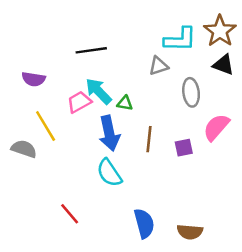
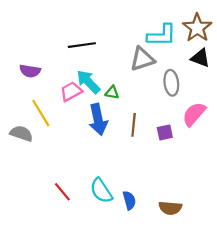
gray triangle: (159, 66) -> (142, 59), size x1.4
cyan semicircle: (109, 173) -> (101, 191), moved
blue semicircle: (144, 223) -> (129, 200), size x0.7

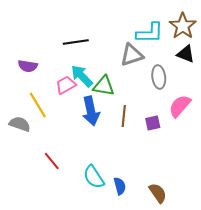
green triangle: (112, 93) -> (104, 86), size x1.6
red line: (62, 192) -> (52, 161), moved
brown semicircle: (170, 208) -> (158, 193), turned -130

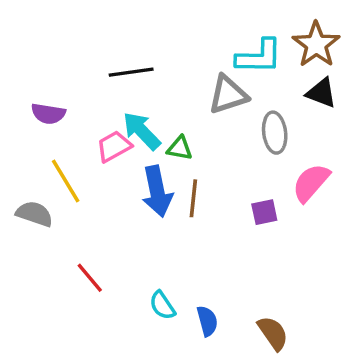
green triangle: (104, 86) -> (180, 148), size x0.7
brown line: (124, 116) -> (193, 198), moved
cyan semicircle: (94, 177) -> (162, 305), size x0.7

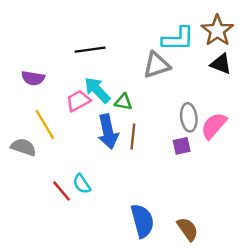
gray ellipse: (275, 133) -> (189, 117), moved
cyan semicircle: (162, 305) -> (82, 184), moved
blue semicircle: (207, 321) -> (142, 221), size x1.6

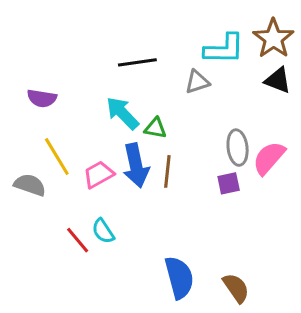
black line: (90, 50) -> (137, 62), moved
gray triangle: (157, 65) -> (197, 82), size x0.7
pink trapezoid: (78, 101) -> (99, 174), moved

